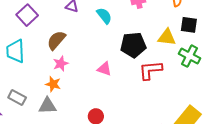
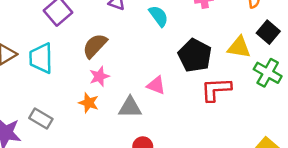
black square: (189, 25) -> (268, 32), turned 30
black pentagon: (133, 45) -> (195, 56), turned 30
gray triangle: (48, 106) -> (130, 107), moved

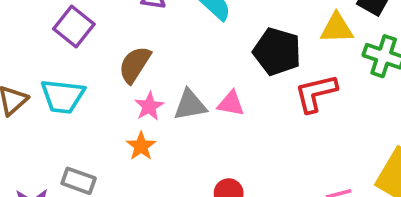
cyan trapezoid: (41, 58) -> (63, 96), turned -72
orange star: (89, 103) -> (141, 146), turned 30
gray triangle: (130, 107) -> (190, 105), moved

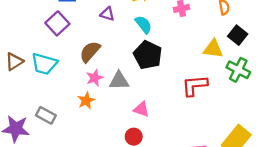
black pentagon: (277, 52) -> (148, 55), moved
pink triangle: (231, 104) -> (141, 109), moved

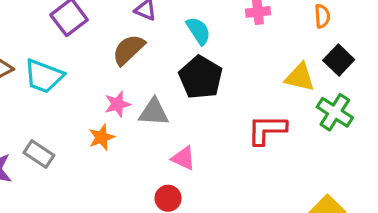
brown semicircle: (90, 52) -> (128, 50), moved

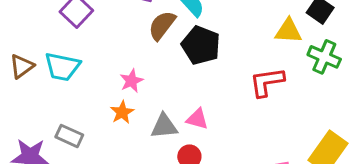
brown semicircle: (128, 50) -> (162, 25), moved
gray triangle: (154, 112) -> (164, 126), moved

